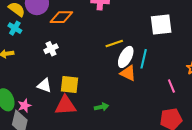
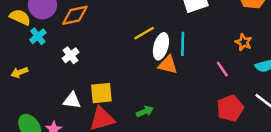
cyan cross: (15, 28) -> (38, 36), moved, turned 32

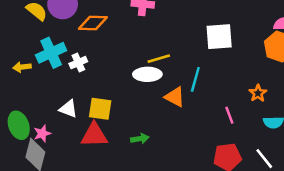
cyan cross: (38, 36) -> (51, 53), moved, size x1.6
white ellipse: (161, 46) -> (147, 74), moved, turned 60

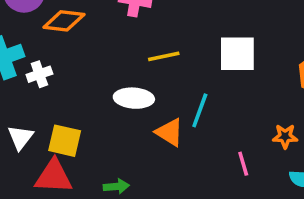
yellow line: (159, 59) -> (164, 56), moved
orange star: (258, 93) -> (285, 136), turned 30
white triangle: (68, 109) -> (21, 137), turned 42

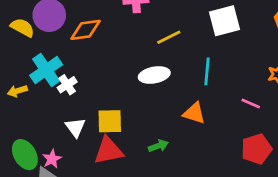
white cross: (39, 74) -> (67, 85), moved
orange triangle: (170, 132) -> (194, 113), moved
pink line: (243, 164) -> (251, 103), turned -36

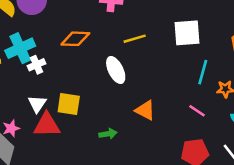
orange diamond: (86, 30) -> (75, 39), moved
cyan line: (207, 71) -> (203, 72), moved
white ellipse: (154, 75) -> (116, 70), turned 64
red triangle: (108, 151) -> (47, 125), moved

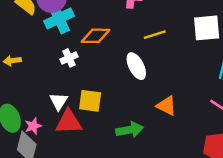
cyan cross: (20, 48) -> (59, 18), moved
white cross: (37, 65) -> (69, 58), moved
green arrow: (108, 134) -> (130, 130), size x1.5

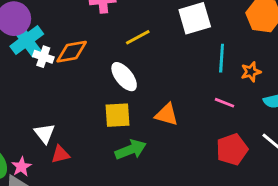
white cross: (69, 58) -> (43, 57), moved, turned -36
yellow square: (90, 101) -> (118, 115), moved
red triangle: (69, 122) -> (60, 154), size x0.6

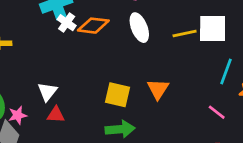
yellow line: (138, 37) -> (185, 34), moved
white ellipse: (124, 77) -> (139, 28), moved
orange triangle: (167, 115) -> (158, 89), moved, turned 30

